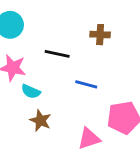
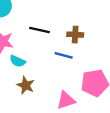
brown cross: (100, 35) -> (75, 35), moved

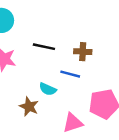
cyan semicircle: (18, 61) -> (48, 89), moved

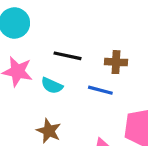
cyan semicircle: (48, 89) -> (52, 86), moved

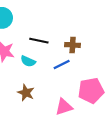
blue line: (100, 90) -> (62, 65), turned -42

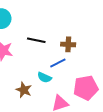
cyan semicircle: (28, 61) -> (44, 77), moved

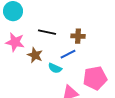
brown star: (24, 90) -> (35, 55), moved

